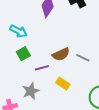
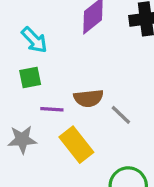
yellow rectangle: (63, 83) -> (76, 145), size x1.5

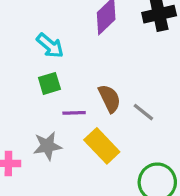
brown semicircle: (89, 98) -> (110, 99), turned -104

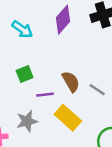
cyan arrow: (50, 46) -> (22, 29), moved

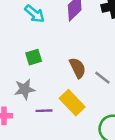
purple line: (45, 95) -> (44, 111), moved
gray star: (27, 121) -> (25, 89), moved

